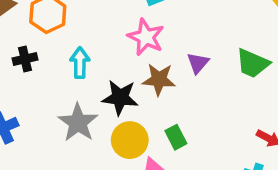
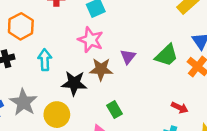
green trapezoid: (253, 63) -> (167, 55), turned -65
gray star: (78, 123) -> (23, 102), moved
yellow circle: (130, 140) -> (57, 115), moved

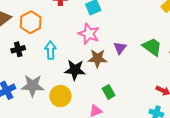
green trapezoid: (167, 55) -> (152, 47), turned -100
gray star: (23, 102) -> (33, 86), turned -30

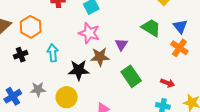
green trapezoid: (152, 47) -> (151, 28), moved
gray star: (33, 86) -> (38, 89), size x0.7
green rectangle: (109, 92) -> (131, 76), moved, size x1.5

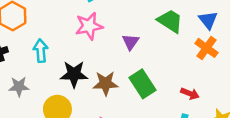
pink star: (89, 33) -> (89, 26), turned -30
brown star: (100, 57) -> (106, 83), moved
gray star: (38, 89) -> (19, 87), moved

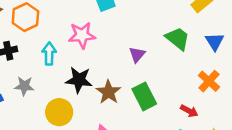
pink star: (89, 26) -> (82, 35), moved
orange cross: (206, 48) -> (209, 81), moved
brown star: (106, 83) -> (108, 92), turned 30

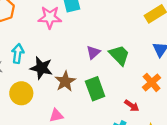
pink star: (82, 35) -> (50, 17), moved
green trapezoid: (178, 38) -> (119, 55), moved
cyan arrow: (49, 54) -> (18, 54), moved

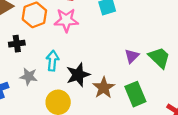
pink star: (50, 17) -> (66, 20), moved
black star: (41, 68) -> (78, 75), turned -30

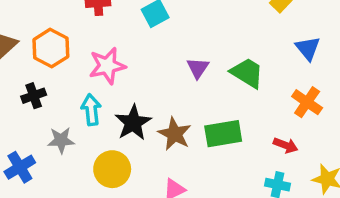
pink star: (66, 20) -> (107, 66), moved
purple triangle: (132, 56) -> (198, 68), moved
green rectangle: (135, 94) -> (223, 134), turned -65

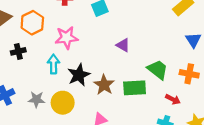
purple triangle: (198, 68) -> (123, 45), turned -40
green trapezoid: (247, 73) -> (158, 70), moved
orange cross: (307, 102) -> (189, 74), turned -30
gray star: (61, 140) -> (37, 99), moved

